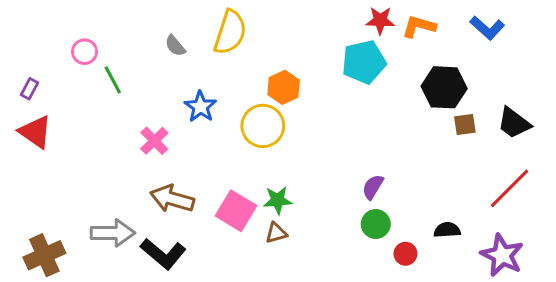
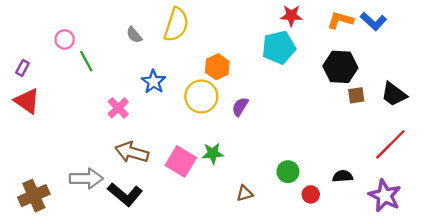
orange L-shape: (419, 26) -> (340, 20), moved
purple semicircle: (373, 187) -> (240, 107), moved
brown triangle: (276, 233) -> (245, 193), moved

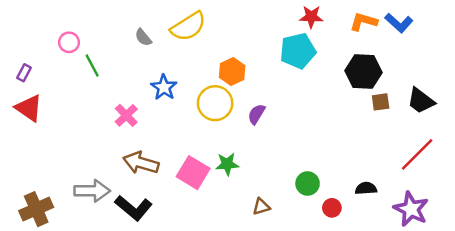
yellow semicircle: (176, 25) -> (188, 26), turned 40

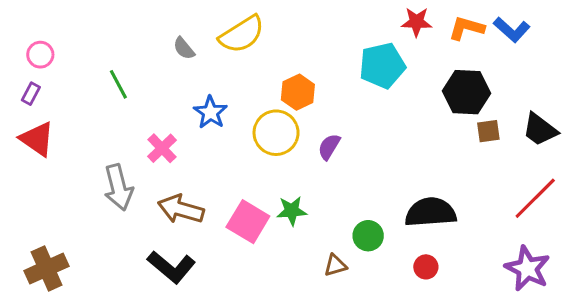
red star: (311, 17) -> (417, 22), moved
pink circle: (69, 42) -> (40, 55), moved
green circle: (308, 183) -> (368, 236), moved
black semicircle: (366, 188) -> (431, 212), moved, size x1.8
gray arrow: (92, 191) -> (118, 187), moved, turned 76

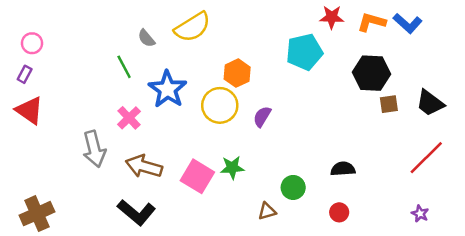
green line: (118, 84) -> (124, 67), moved
blue star: (210, 112) -> (168, 89), size x1.4
black semicircle: (431, 212) -> (343, 169), size x0.6
purple star: (527, 268) -> (420, 214), size x0.5

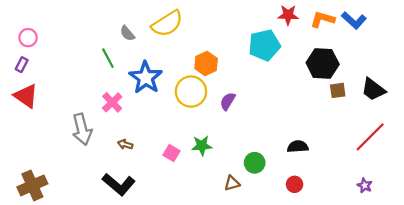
brown arrow: (144, 166) -> (125, 144), size x0.5
pink square: (197, 176) -> (172, 153), size x0.6

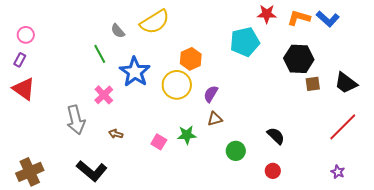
black semicircle: (298, 147) -> (276, 136), turned 48
brown triangle: (232, 183) -> (215, 119), moved
black L-shape: (119, 184) -> (92, 171), moved

